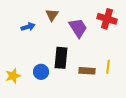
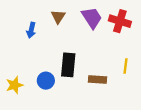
blue arrow: (28, 27) -> (31, 30), turned 120
purple trapezoid: (78, 28) -> (92, 18), moved
yellow line: (108, 67) -> (125, 66), moved

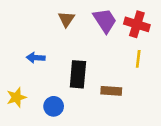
blue arrow: (31, 30) -> (36, 58), moved, turned 80
yellow line: (125, 66) -> (138, 59), moved
blue circle: (46, 81) -> (54, 106), moved

